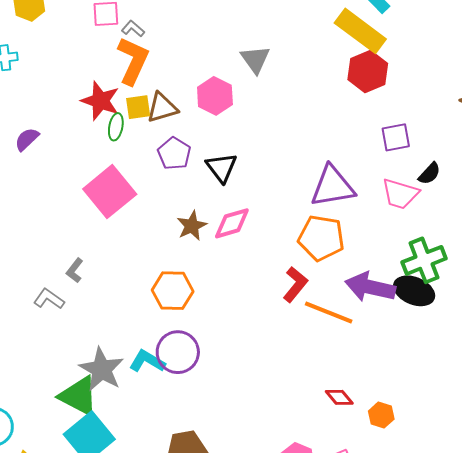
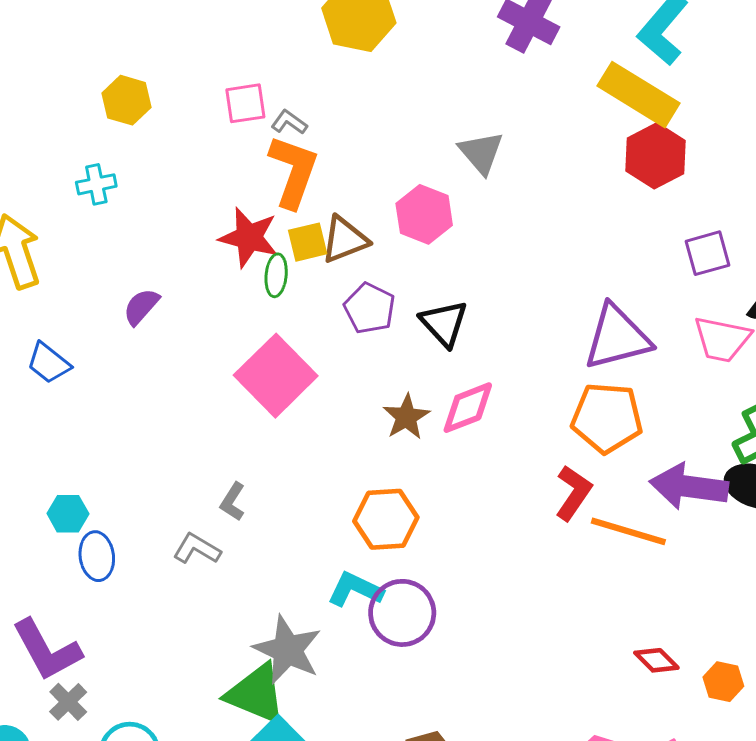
cyan L-shape: (147, 361) -> (355, 589), moved

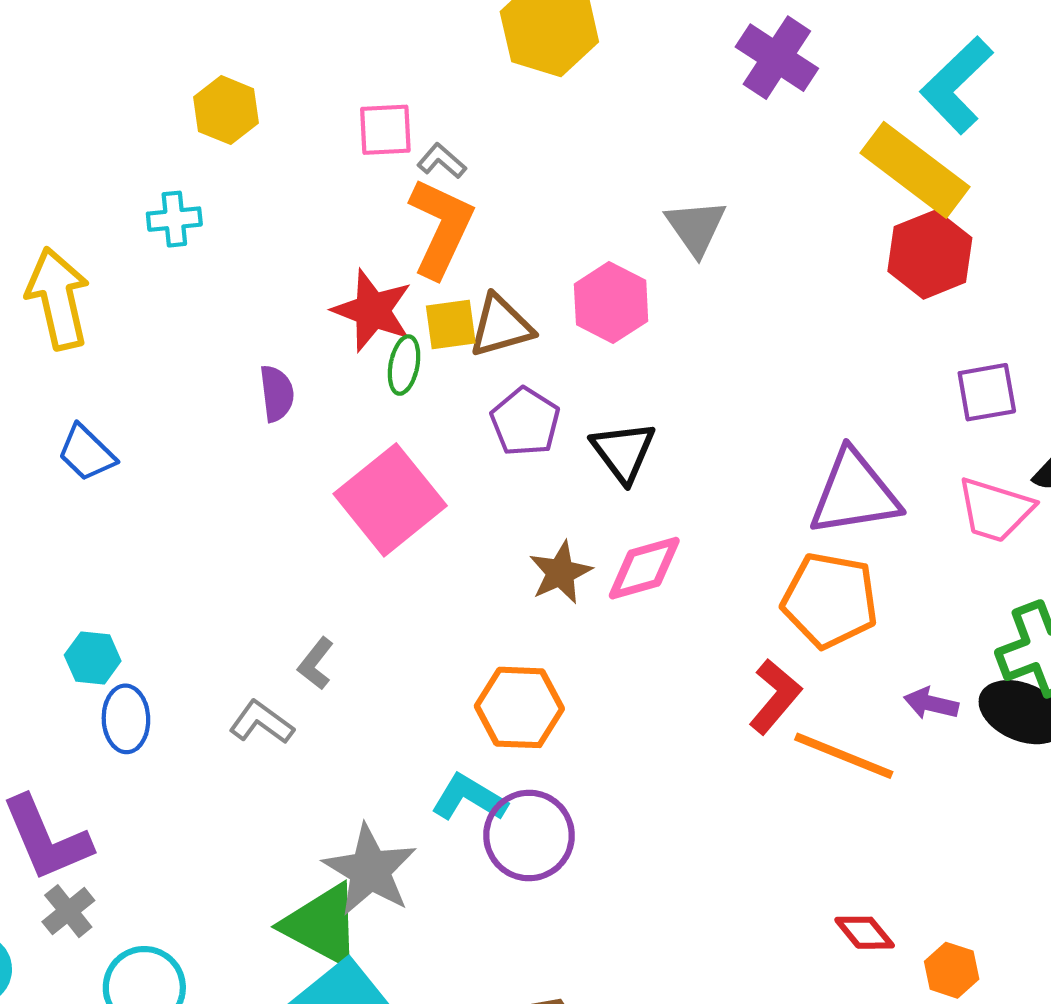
purple semicircle: (141, 307) -> (277, 393), moved, turned 126
purple arrow: (689, 487) -> (931, 704), size x0.5

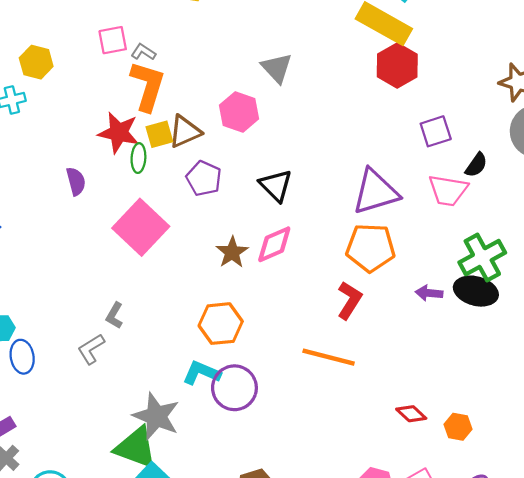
yellow hexagon: (226, 110) -> (36, 62), moved
black triangle: (623, 452) -> (276, 185), moved
gray L-shape: (261, 722) -> (91, 349), turned -60
orange line: (844, 756) -> (329, 357), moved

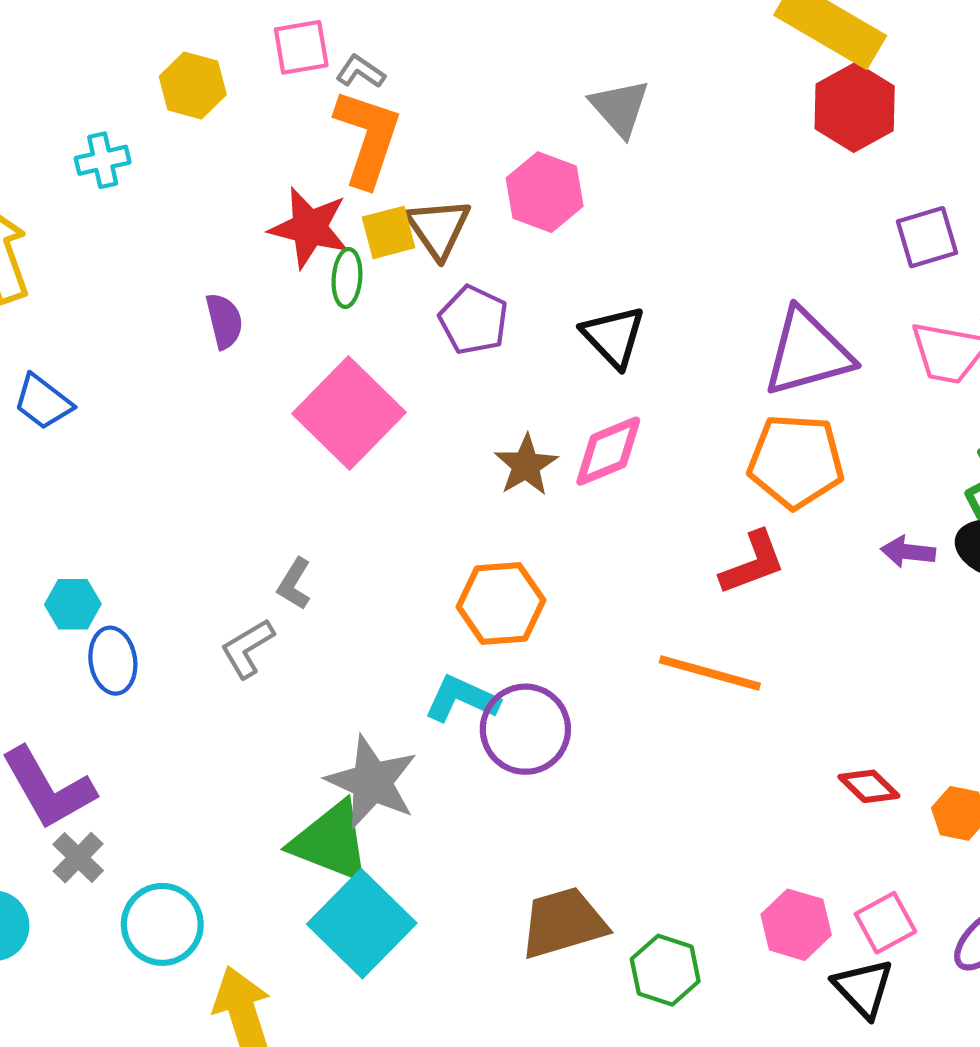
yellow hexagon: (36, 62) -> (193, 85), moved
brown triangle: (185, 132) -> (438, 228), turned -42
red L-shape: (349, 300) -> (753, 563), turned 36

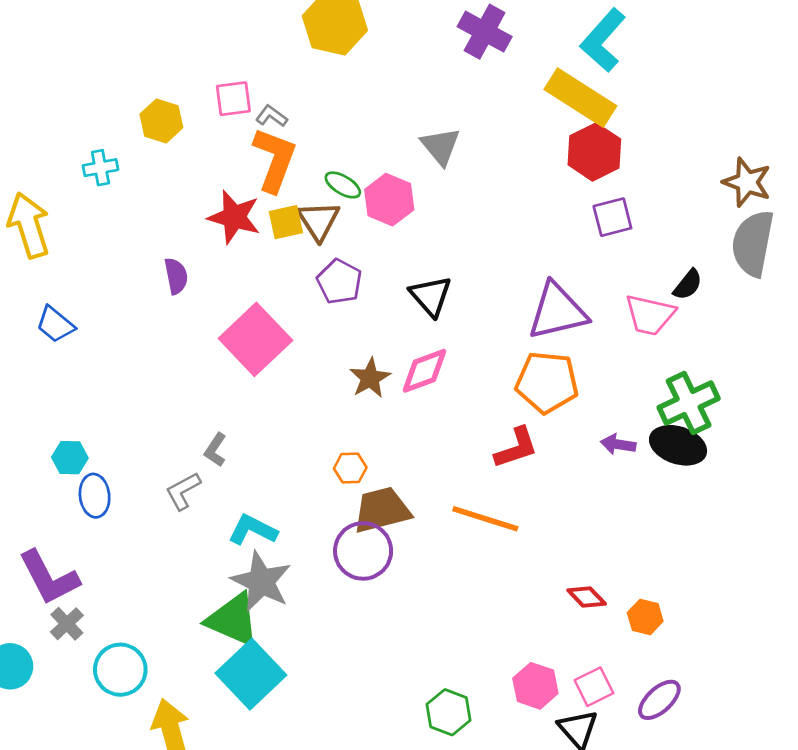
purple square: (927, 237) -> (612, 217), moved
green ellipse: (347, 278) -> (343, 185), moved, turned -66
orange hexagon: (501, 604) -> (350, 468), size x0.6
cyan L-shape: (462, 699) -> (253, 530), moved
brown trapezoid: (563, 923) -> (382, 510), moved

